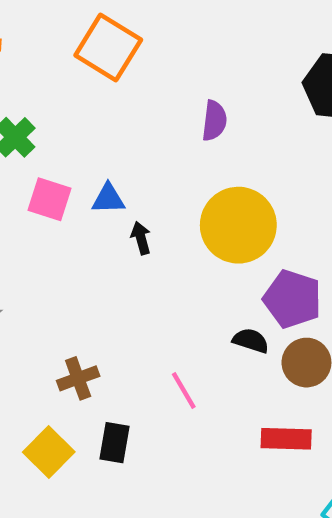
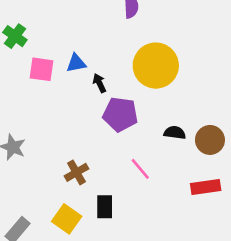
purple pentagon: (293, 299) -> (120, 114), moved

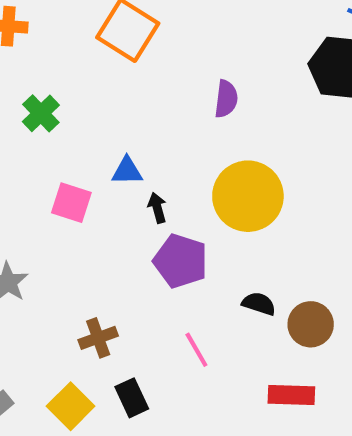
pink square: (41, 69) -> (71, 203), moved
black rectangle: (105, 207) -> (132, 398), turned -35

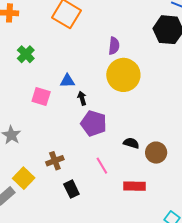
yellow circle: (248, 196) -> (123, 75), moved
red rectangle: (291, 395) -> (134, 186), moved
yellow square: (71, 406) -> (24, 178), moved

